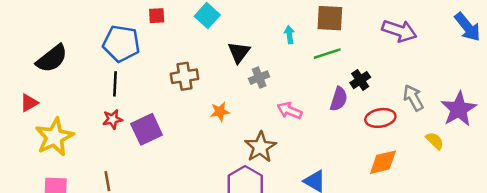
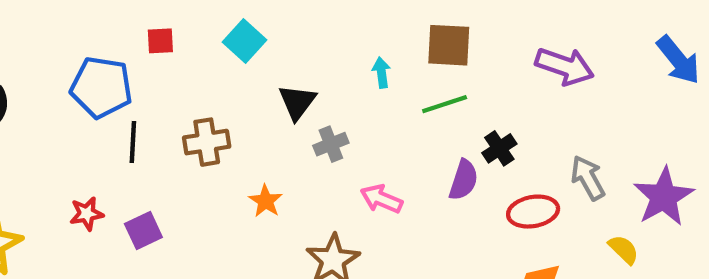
black line: (115, 84) -> (133, 142), moved
orange star: (220, 112) -> (266, 201), turned -30
purple square: (147, 129) -> (143, 230), size x0.7

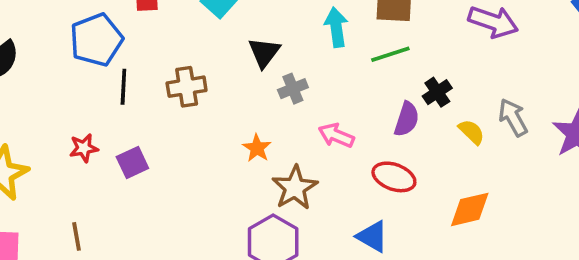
cyan arrow: (381, 73) -> (336, 27), size x1.5
blue pentagon: (101, 87) -> (96, 40), turned -30
orange star: (266, 201) -> (257, 148), moved
red ellipse: (533, 212) -> (394, 177), moved, turned 30
yellow semicircle: (624, 249) -> (472, 132), moved

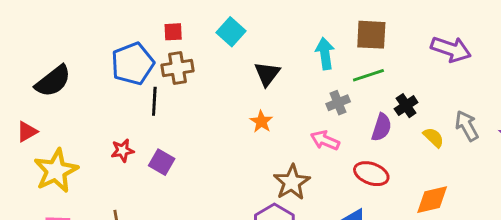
brown cross: (187, 87) -> (177, 68), moved
gray cross: (293, 89) -> (338, 103), moved
orange star: (257, 148) -> (261, 122), moved
purple square: (132, 163) -> (162, 162), turned -35

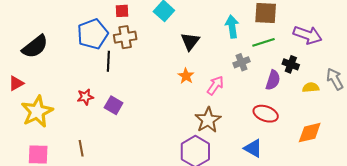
purple arrow: (451, 49) -> (308, 35), moved
black cross: (406, 106) -> (291, 64), turned -35
yellow semicircle: (434, 137) -> (311, 87), turned -49
pink arrow: (325, 140) -> (215, 85), moved, turned 102

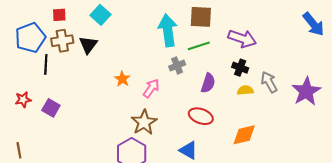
cyan arrow: (232, 27) -> (168, 30), size x1.4
black triangle: (190, 41) -> (88, 45), moved
black cross: (291, 64) -> (240, 68), moved

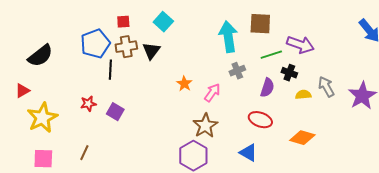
green line: (199, 46) -> (271, 55), moved
black cross: (240, 68) -> (289, 73), moved
orange diamond: (244, 135) -> (302, 138), turned 30
brown line: (19, 150) -> (84, 153), turned 35

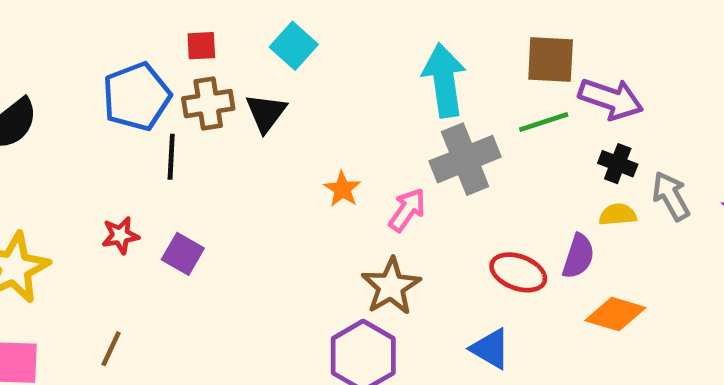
brown square: (260, 24) -> (551, 60), moved
gray cross: (237, 71) -> (465, 159), size x1.8
black cross: (289, 73) -> (618, 164), moved
purple semicircle: (267, 88) -> (578, 256), moved

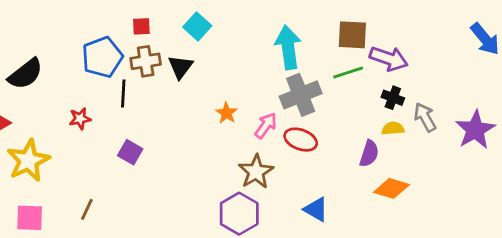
red star: (120, 235) -> (80, 119), moved
red ellipse: (518, 272) -> (301, 140), moved

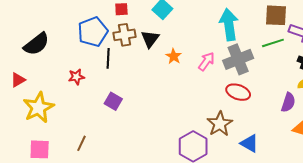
orange star: (227, 113) -> (174, 56), moved
pink arrow: (266, 126) -> (206, 61), moved
brown star: (256, 172) -> (220, 124), moved

